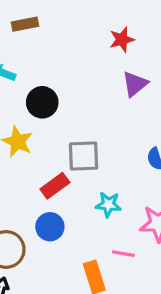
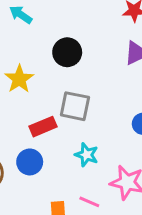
black circle: (42, 102) -> (67, 52), moved

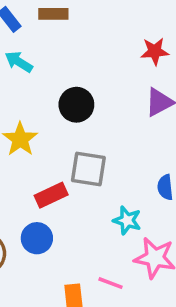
cyan star: (87, 155) -> (127, 220), moved

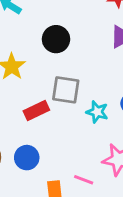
cyan star: (127, 220) -> (97, 112), moved
blue circle: (37, 238) -> (27, 158), moved

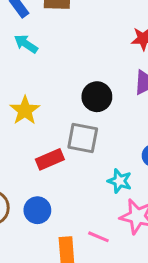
black circle: (56, 39) -> (97, 97), moved
cyan star: (97, 112) -> (120, 181), moved

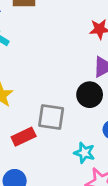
black circle: (97, 97) -> (90, 95), moved

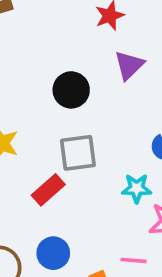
black circle: (90, 95) -> (71, 90), moved

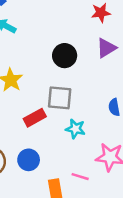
cyan star: (137, 188) -> (75, 129), moved

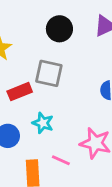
cyan star: (75, 129) -> (43, 123), moved

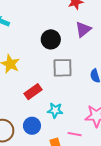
gray square: (49, 73) -> (63, 68), moved

